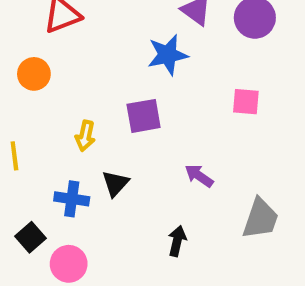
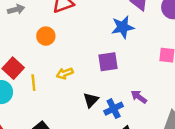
yellow arrow: (85, 136) -> (65, 73), moved, turned 56
blue cross: (72, 199) -> (114, 109), moved, turned -36

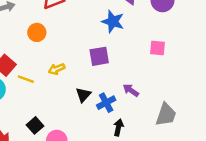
blue star: (123, 27) -> (113, 21), turned 30
yellow line: (33, 83) -> (26, 79), turned -63

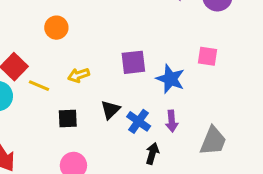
blue star: (113, 21) -> (170, 79), moved
purple arrow: (131, 90) -> (172, 121), moved, turned -133
blue cross: (106, 103) -> (139, 121), turned -30
black square: (35, 125) -> (68, 118), moved, turned 35

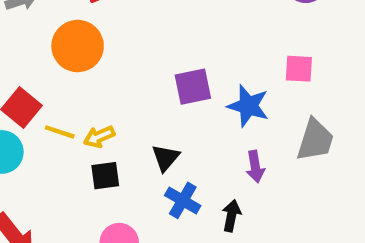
orange circle: (56, 28) -> (78, 46), size x1.5
yellow arrow: (79, 75) -> (99, 137), moved
blue cross: (139, 121) -> (183, 200), moved
gray trapezoid: (213, 141) -> (315, 140), moved

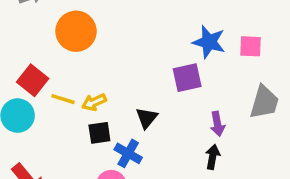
purple square: (193, 87) -> (187, 78), moved
blue star: (248, 106) -> (209, 42), moved
blue cross: (183, 200) -> (128, 153), moved
black arrow: (231, 216) -> (213, 157), moved

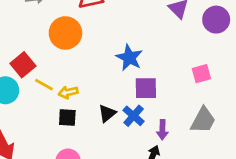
blue star: (209, 42) -> (129, 58), moved
pink square: (250, 46) -> (201, 74), turned -30
blue cross: (128, 153) -> (134, 116), moved

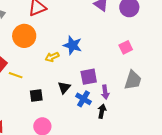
purple square: (146, 88) -> (89, 77), moved
yellow arrow: (68, 92) -> (52, 57), moved
blue cross: (134, 116) -> (83, 99), moved

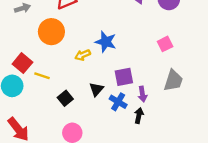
black square: (36, 96) -> (65, 98), turned -32

